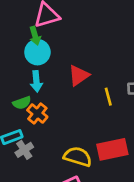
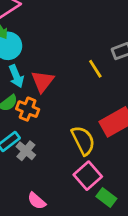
red triangle: (79, 75) -> (43, 81), moved
yellow semicircle: (78, 157) -> (83, 140), turned 64

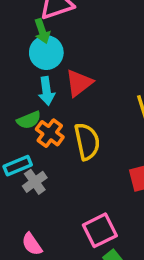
red triangle: (43, 81) -> (79, 83), moved
yellow semicircle: (83, 140) -> (87, 142), moved

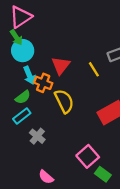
red triangle: (79, 83) -> (61, 65), moved
orange cross: (50, 133) -> (43, 83), moved
cyan rectangle: (18, 166) -> (22, 116), moved

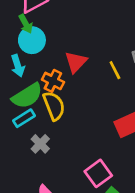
cyan arrow: (29, 75) -> (18, 66), moved
green semicircle: (23, 97) -> (27, 96), size x1.6
yellow semicircle: (64, 101) -> (54, 106), moved

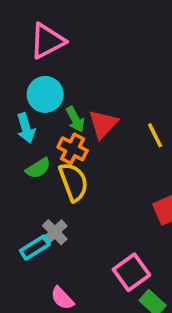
green arrow: (26, 24) -> (75, 119), moved
green semicircle: (27, 96) -> (38, 168), size x0.6
cyan rectangle: (24, 118) -> (35, 248), moved

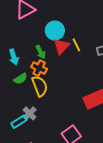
cyan circle: (45, 94) -> (55, 31), moved
red triangle: (103, 124) -> (61, 46), moved
yellow line: (155, 135) -> (76, 45), moved

